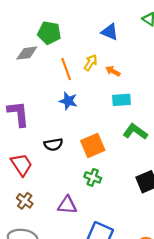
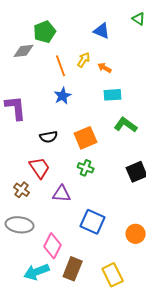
green pentagon: (49, 33) -> (45, 32), turned -30
blue star: (68, 101) -> (63, 96), turned 30
red trapezoid: (22, 165) -> (40, 168), moved

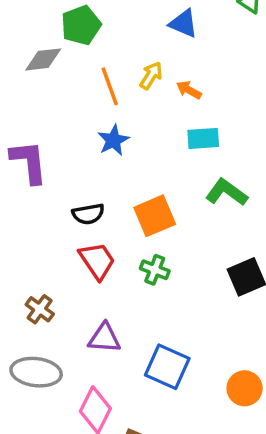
red trapezoid: (40, 168) -> (97, 261), moved
purple triangle: (62, 194) -> (104, 338), moved

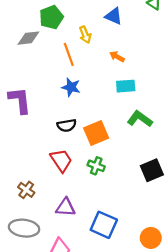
yellow arrow: (151, 76) -> (85, 35), moved, turned 126
blue star: (113, 140) -> (71, 87), turned -30
black semicircle: (88, 214) -> (67, 125), moved

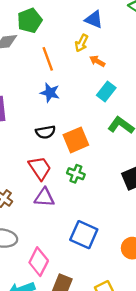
yellow arrow: (85, 35) -> (82, 43), moved, turned 49
cyan rectangle: (126, 86) -> (106, 92), turned -48
purple triangle: (66, 207) -> (44, 197), moved

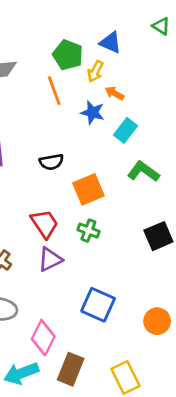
green pentagon: (30, 21) -> (68, 55), moved, turned -30
blue star: (50, 93) -> (93, 113), moved
black semicircle: (45, 132) -> (51, 162), moved
purple triangle: (44, 197) -> (50, 259), turned -30

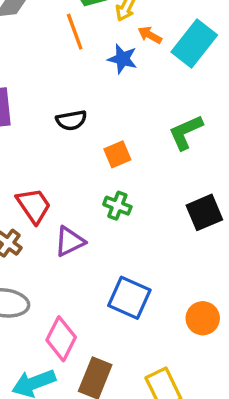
cyan rectangle: (126, 130) -> (194, 44), moved, size x1.5
green L-shape: (143, 172) -> (186, 132), turned -60
orange square: (88, 189) -> (117, 154), size x0.7
red trapezoid: (45, 224) -> (34, 206), moved

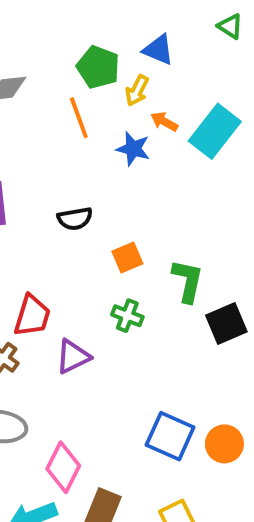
green L-shape: (186, 132) -> (188, 281), moved, turned 126
red trapezoid: (34, 206) -> (32, 316), turned 51
blue square: (129, 298) -> (170, 436), moved

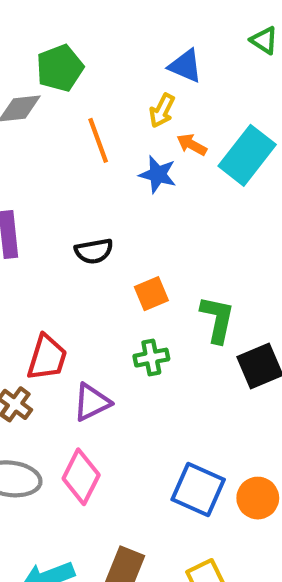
green pentagon: (98, 67) -> (60, 68), moved, turned 30
green cross: (127, 316) -> (151, 358), turned -32
pink diamond: (63, 467) -> (81, 477), moved

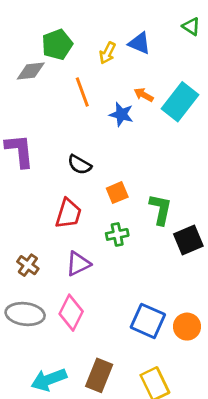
yellow arrow: (162, 111) -> (107, 53), moved
black semicircle: (94, 251) -> (80, 165), turned 40
red trapezoid: (47, 358) -> (68, 213), moved

